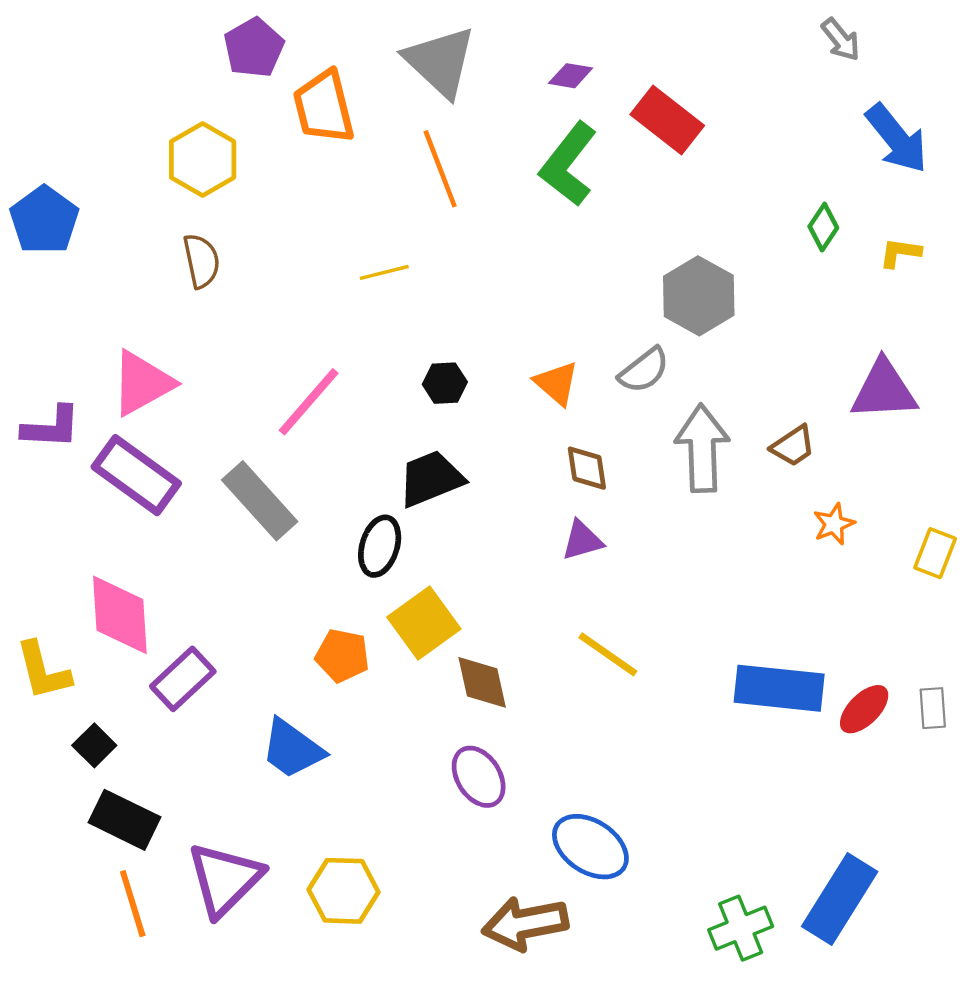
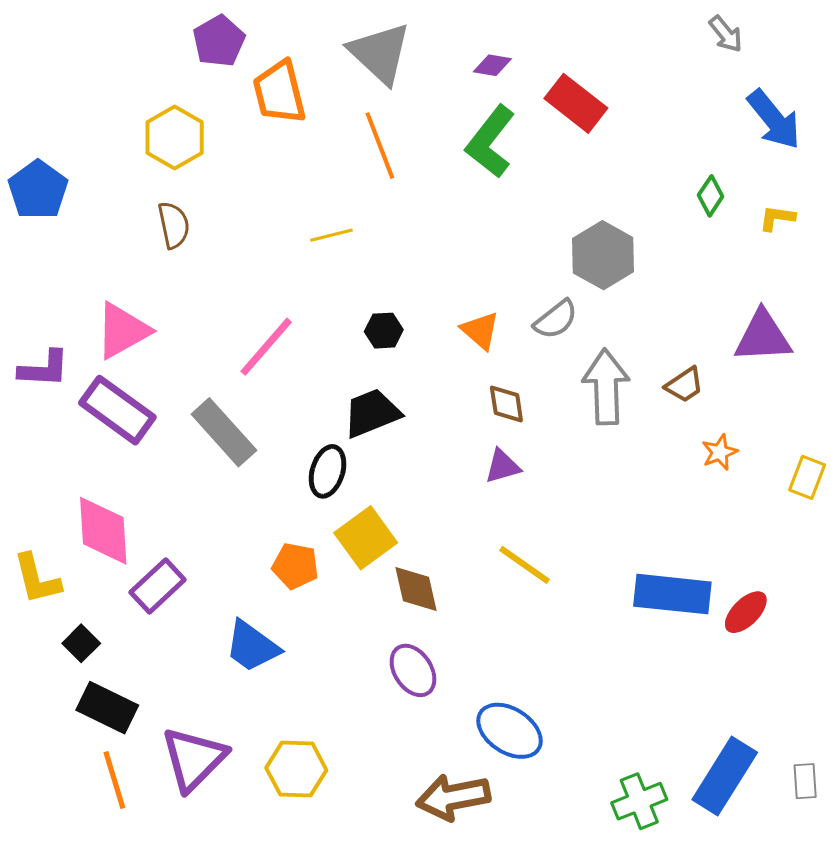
gray rectangle: (933, 708) -> (805, 781), moved

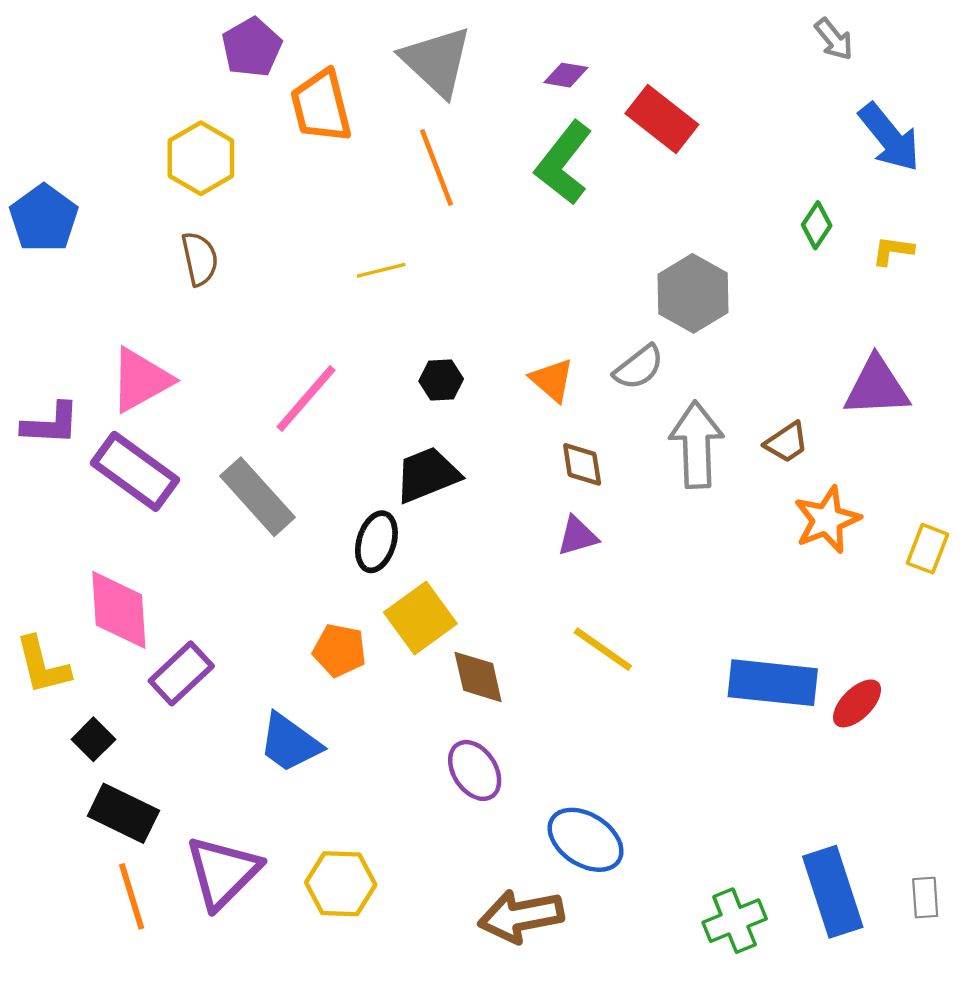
orange star: (720, 452) -> (827, 520), size x1.6
blue rectangle: (725, 776) -> (833, 892), turned -50

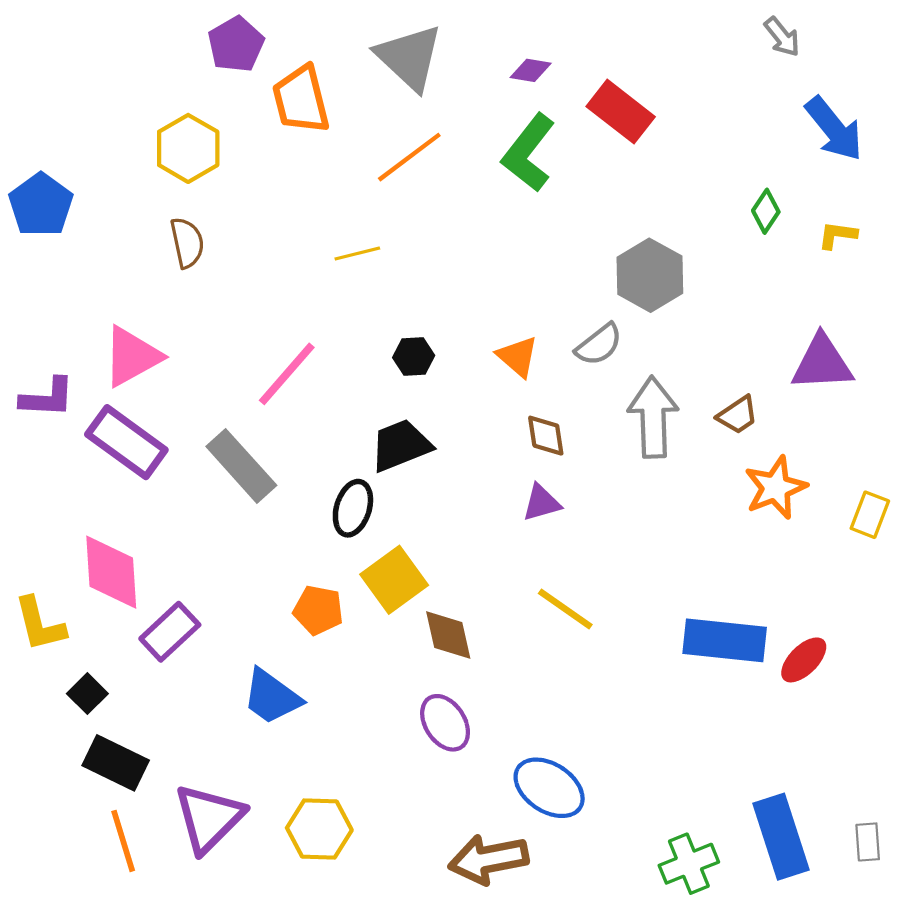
orange line: (437, 167) -> (409, 157), turned 74

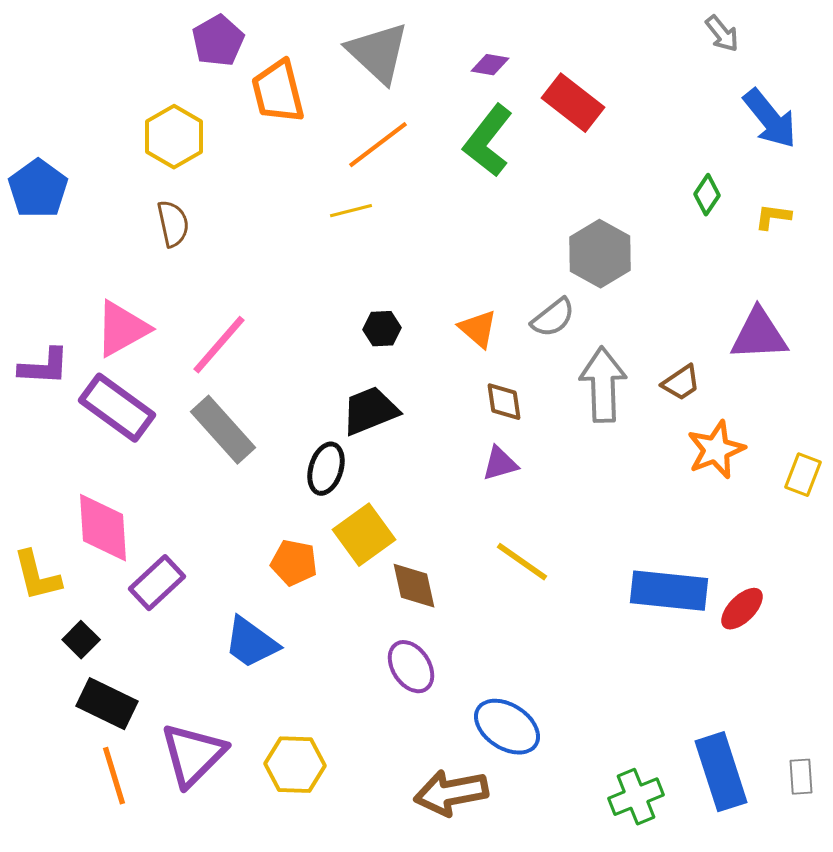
yellow line: (357, 254) -> (351, 211), moved
pink line: (287, 374) -> (219, 345), moved

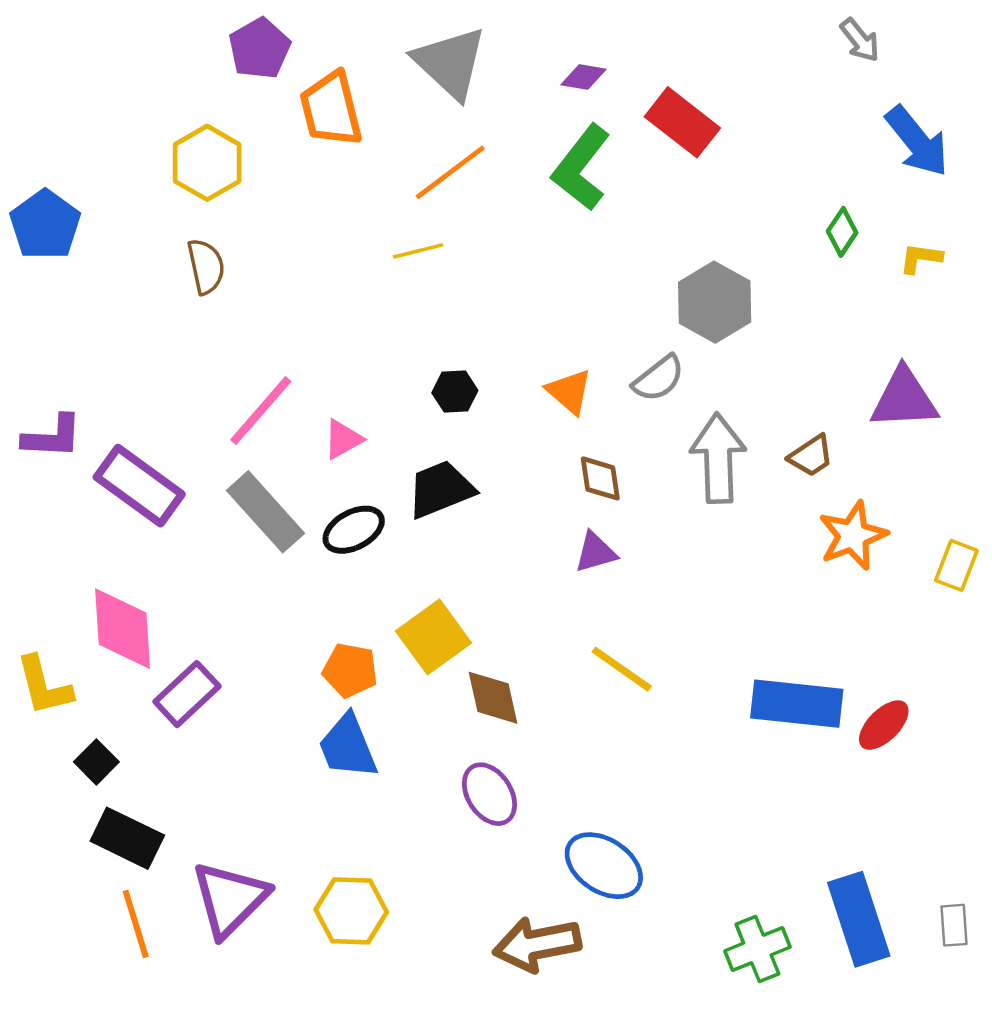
pink triangle: (122, 329) -> (343, 439), moved, size x0.6
black ellipse: (326, 469) -> (354, 530), moved, turned 45
blue trapezoid: (251, 643) -> (348, 746), moved, turned 32

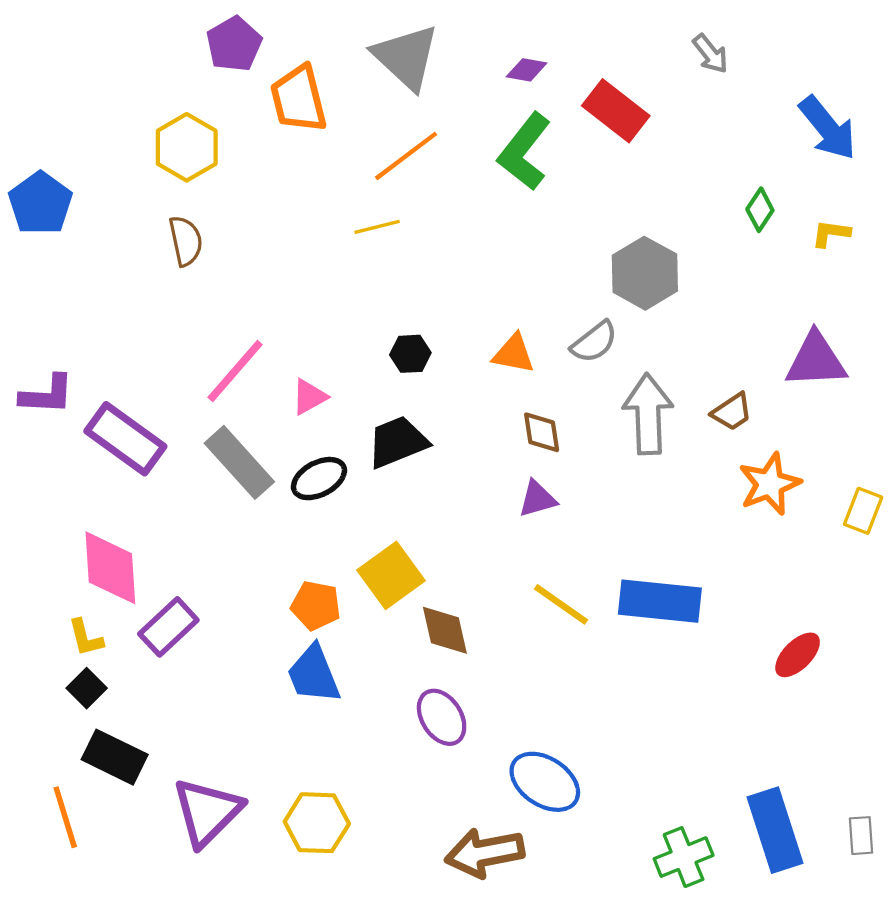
gray arrow: (860, 40) -> (710, 54), moved
orange triangle: (569, 392) -> (514, 354), turned -30
yellow L-shape: (44, 686) -> (86, 638), moved, size x0.7
blue rectangle: (797, 704) -> (660, 601), moved
orange line: (136, 924) -> (65, 817), moved

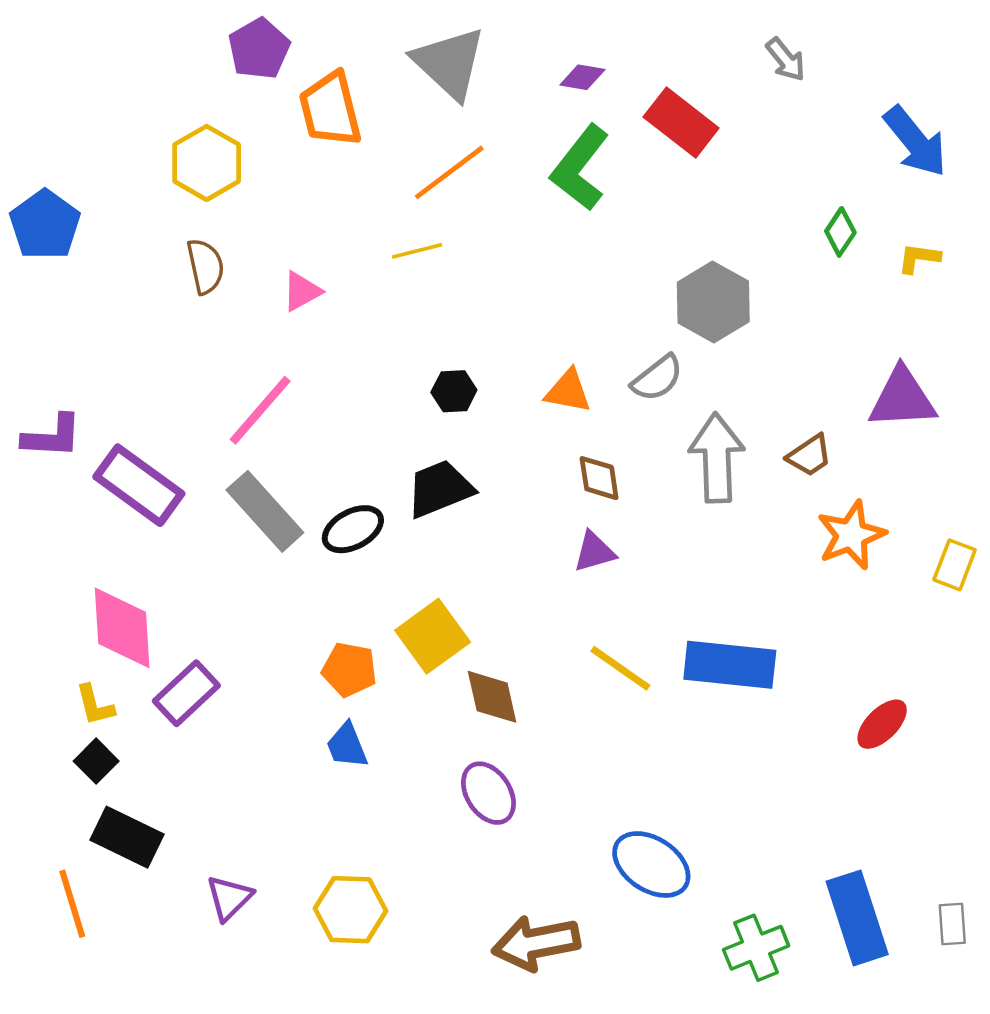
pink triangle: (309, 397) -> (302, 291), moved
blue trapezoid: (314, 674) -> (347, 746), size x0.7
blue ellipse: (545, 782) -> (651, 864), moved
purple triangle: (207, 812) -> (229, 898), size x0.6

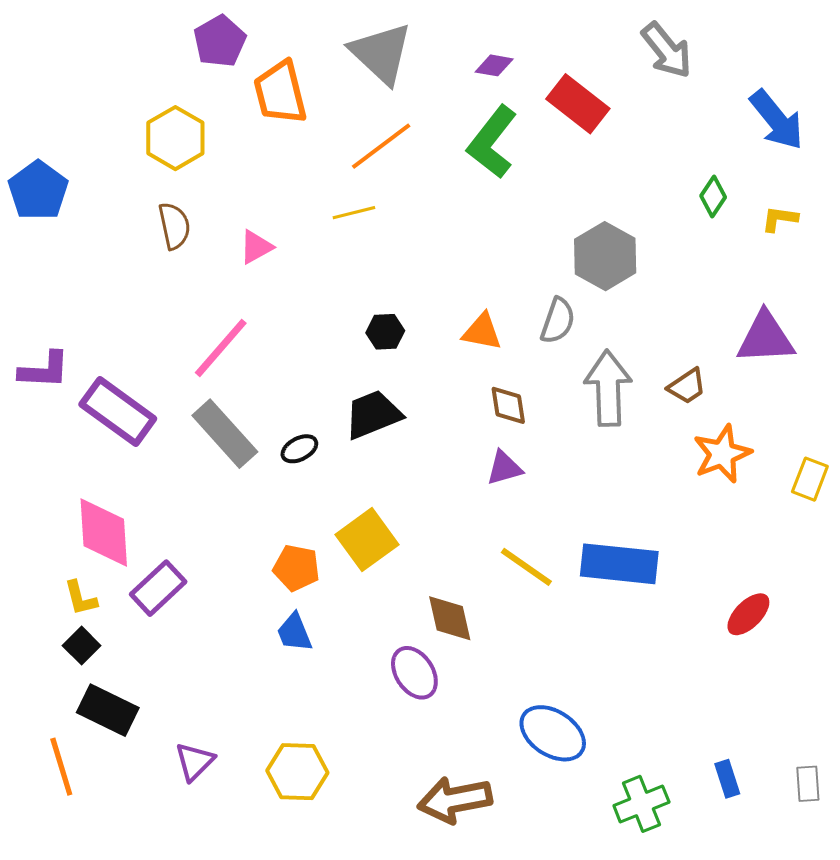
gray arrow: (786, 59) -> (667, 50), size x1.5
gray semicircle: (657, 378) -> (558, 321), turned -33
black ellipse: (353, 529) -> (299, 449), size x0.7
brown diamond: (492, 697) -> (450, 618), moved
blue rectangle: (857, 918) -> (727, 779), size x0.5

